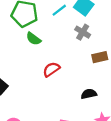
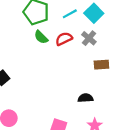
red semicircle: (51, 69) -> (64, 39), moved

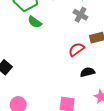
red semicircle: (64, 39) -> (76, 49), moved

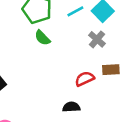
black semicircle: (88, 72) -> (71, 107), moved

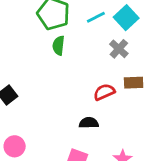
green semicircle: (42, 38) -> (59, 46), turned 49

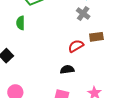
green semicircle: (59, 46) -> (21, 23), moved

